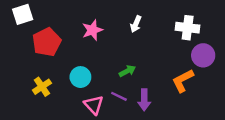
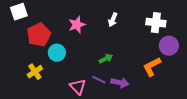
cyan circle: (80, 77) -> (57, 53), moved
purple arrow: (144, 100) -> (120, 83), turned -78

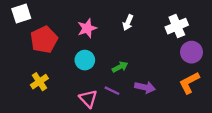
white cross: (156, 23) -> (177, 26), turned -30
cyan circle: (57, 53) -> (85, 60), moved
orange L-shape: (152, 67) -> (189, 83), moved
purple arrow: (120, 83) -> (145, 87), moved

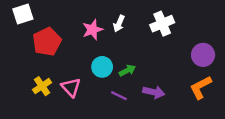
white arrow: (128, 23) -> (119, 24), moved
white cross: (177, 26) -> (162, 24), moved
cyan circle: (85, 60) -> (102, 67), moved
pink triangle: (88, 99) -> (71, 87), moved

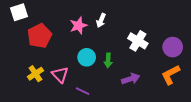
white cross: (162, 24) -> (138, 41), moved, turned -36
green arrow: (127, 70) -> (108, 60), turned 120
purple arrow: (154, 92) -> (131, 79), turned -30
purple line: (119, 96) -> (83, 91), moved

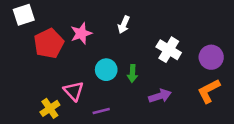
pink star: (78, 26) -> (81, 33), moved
yellow cross: (35, 74) -> (50, 108), moved
purple line: (83, 91) -> (101, 111), turned -40

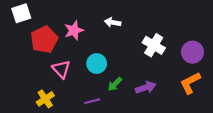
white arrow: (124, 25) -> (113, 22), turned 77
green arrow: (132, 73) -> (115, 84), moved, turned 42
pink triangle: (74, 91) -> (61, 69), moved

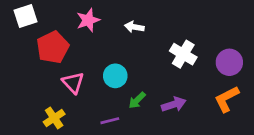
pink star: (74, 30) -> (88, 20), moved

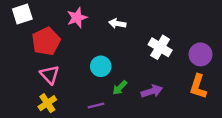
pink triangle: (73, 83) -> (50, 75), moved
orange L-shape: (227, 99) -> (198, 86), turned -45

